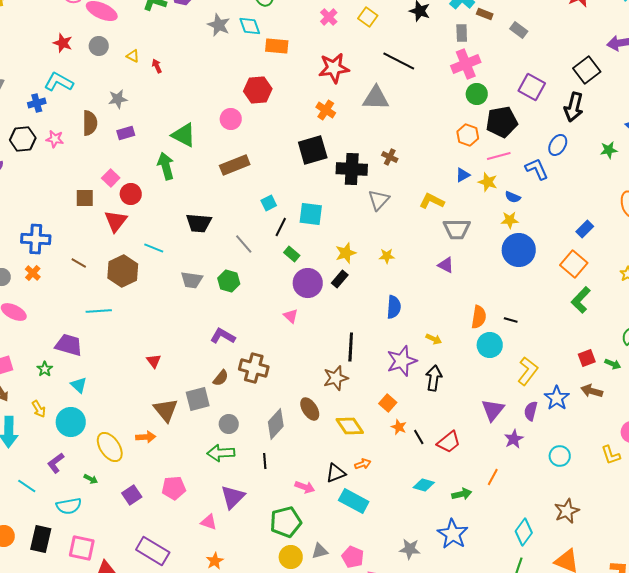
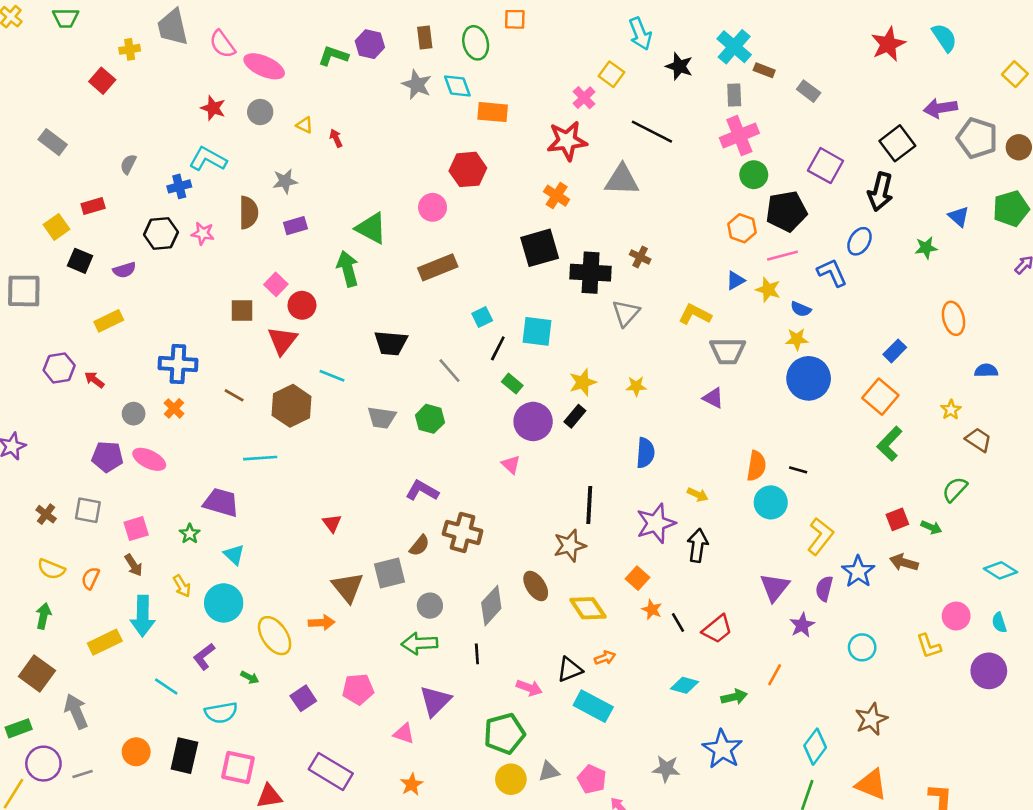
pink cross: (329, 17) -> (584, 98), moved

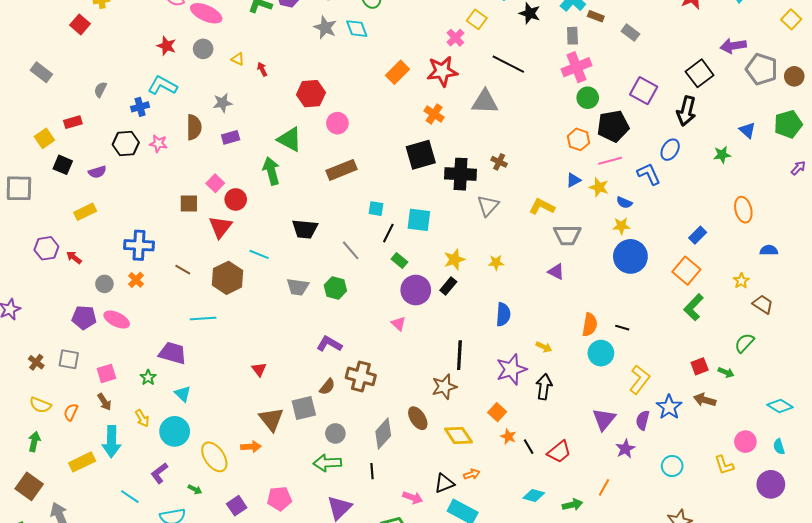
orange rectangle: (493, 112) -> (397, 72), moved, turned -50
red hexagon: (468, 169) -> (311, 94), moved
cyan square: (482, 317) -> (376, 209), turned 35

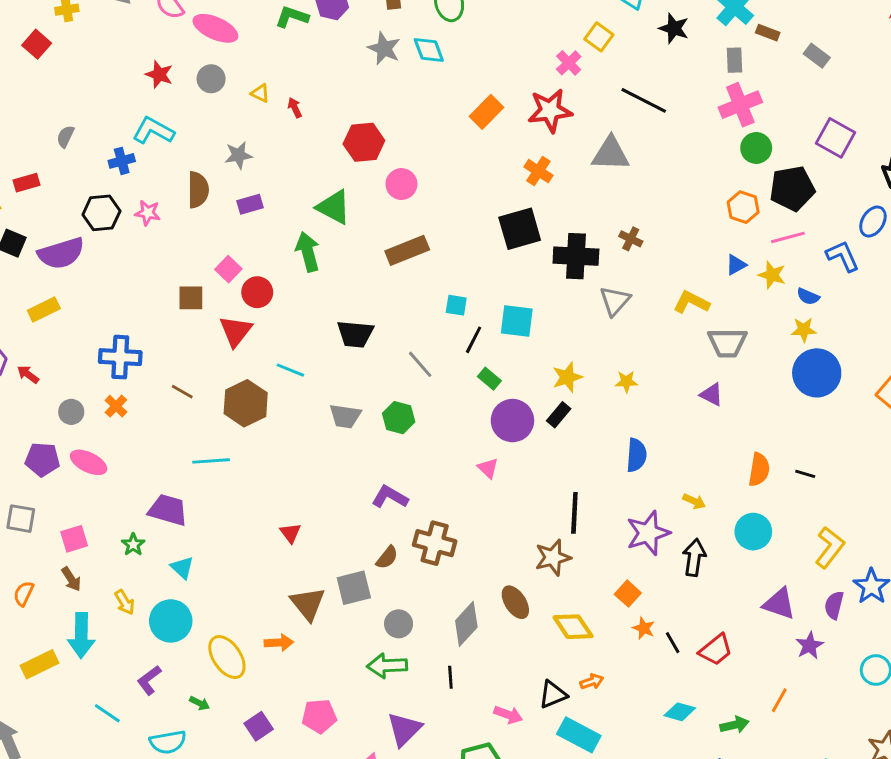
purple semicircle: (97, 172) -> (61, 253), size x1.8
cyan circle: (601, 353) -> (753, 532), moved
purple triangle: (604, 419) -> (779, 604), turned -50

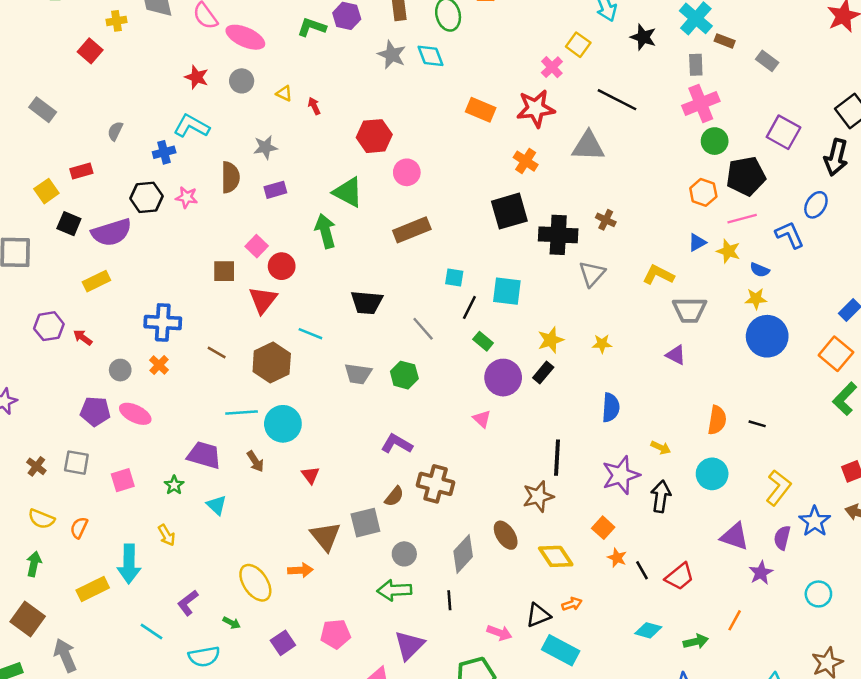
orange rectangle: (487, 112) -> (481, 110), turned 68
brown arrow: (71, 579) -> (255, 461), moved
cyan circle: (171, 621) -> (283, 424), moved

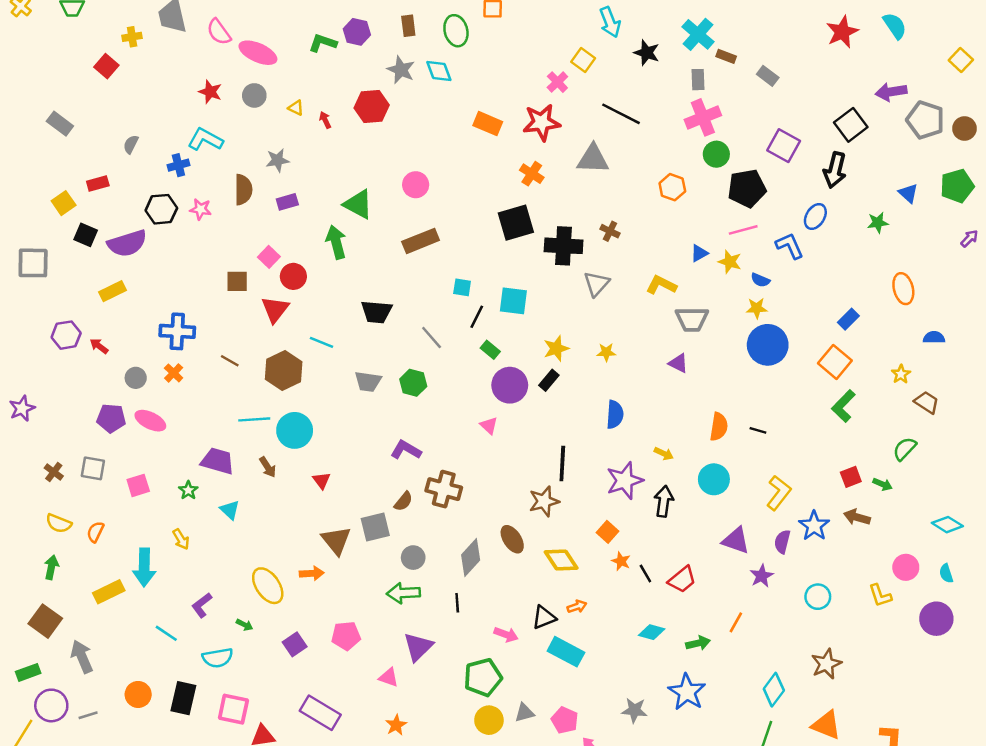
red hexagon: (374, 136) -> (372, 106), moved
orange hexagon: (703, 192) -> (672, 187), moved

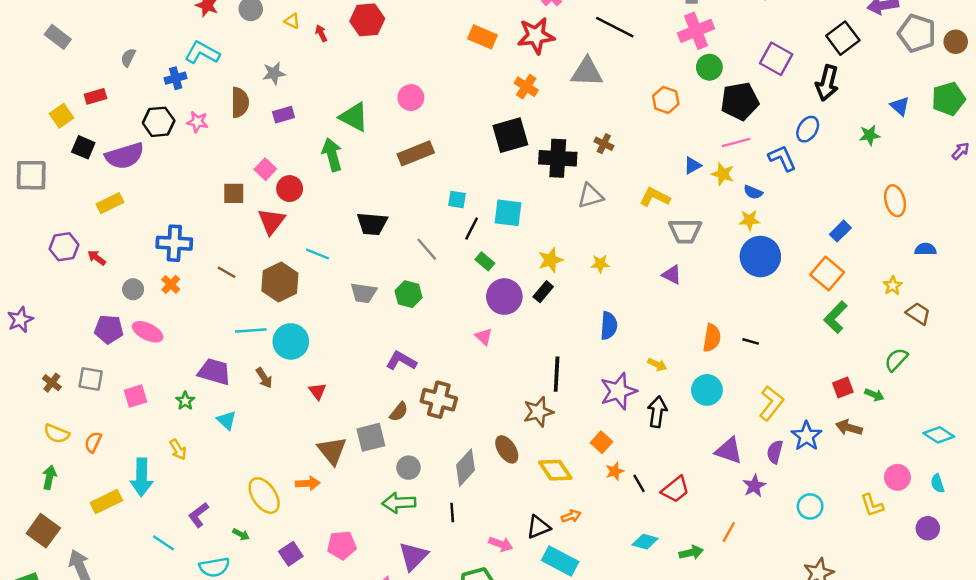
gray triangle: (597, 284) -> (590, 196), turned 32
orange star: (621, 561) -> (615, 471), turned 30
purple circle: (936, 619) -> (928, 528), size x0.7

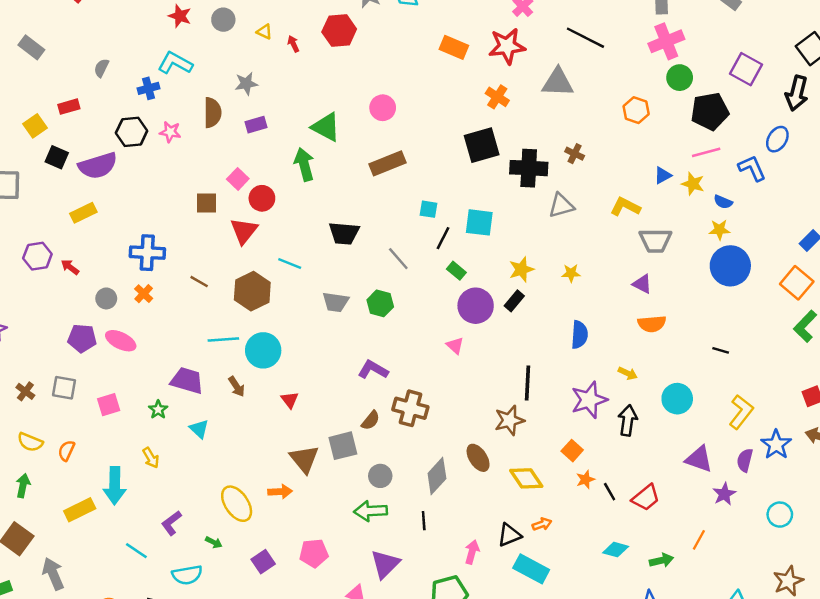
orange semicircle: (712, 338) -> (652, 324), moved, turned 76
pink arrow: (501, 544) -> (472, 552), turned -95

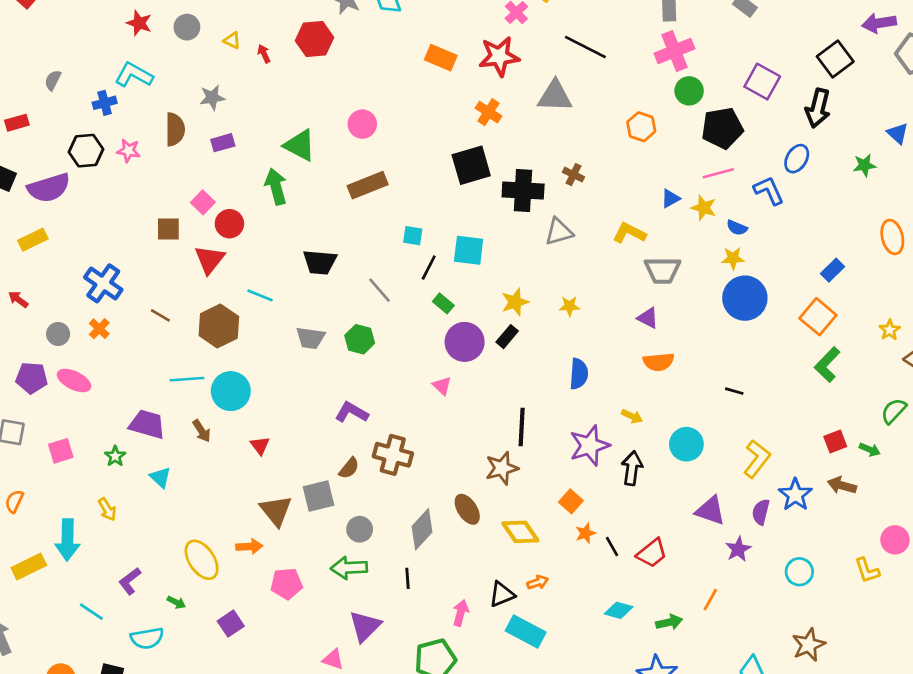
blue cross: (147, 253) -> (103, 283), turned 32
pink pentagon: (314, 553) -> (287, 584), moved

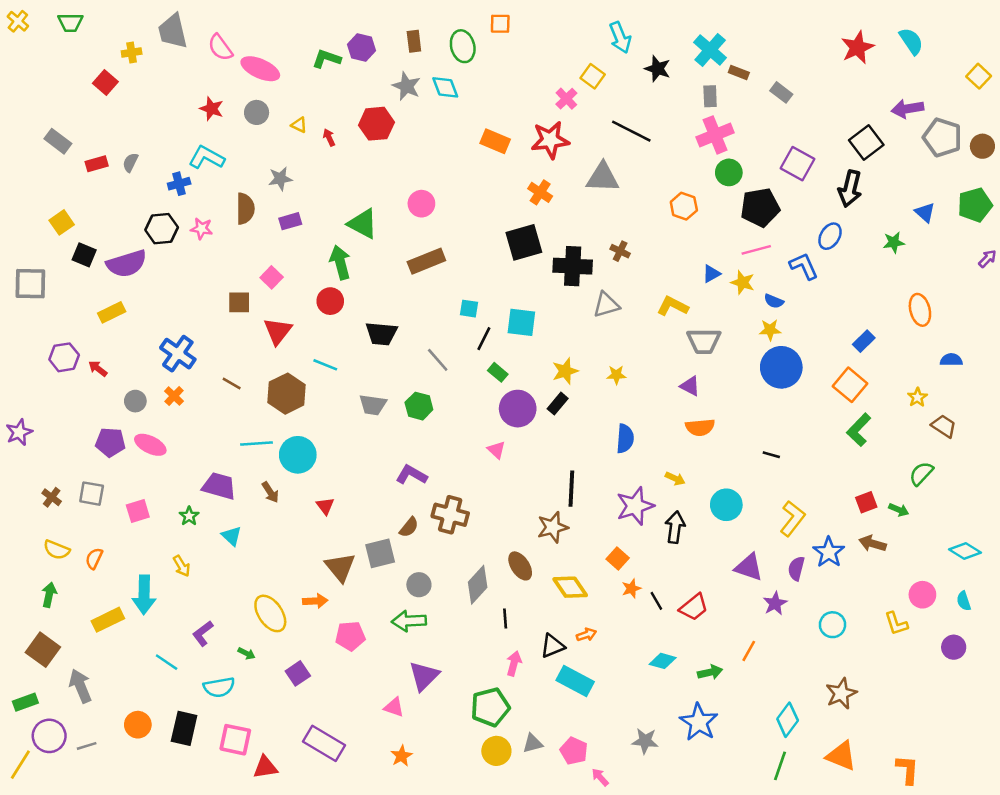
red rectangle: (17, 123) -> (97, 164), moved
red circle: (229, 224) -> (330, 301), moved
black line: (407, 578) -> (505, 618), moved

